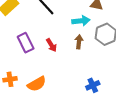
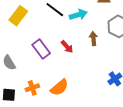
cyan arrow: (81, 21) -> (78, 15), moved

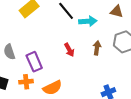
purple rectangle: (41, 49) -> (34, 62), moved

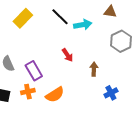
brown arrow: (97, 48) -> (94, 69), moved

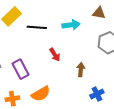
black line: (60, 17) -> (37, 27), moved, turned -42
orange cross: (28, 92) -> (12, 99), moved

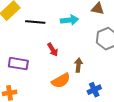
purple rectangle: (21, 69) -> (18, 64), turned -54
orange semicircle: (41, 94) -> (61, 81), moved

